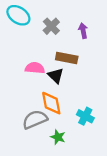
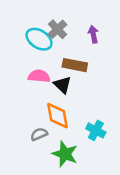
cyan ellipse: (18, 15) -> (39, 39), moved
gray semicircle: (35, 119) -> (39, 134), size x0.6
green star: (58, 137) -> (65, 154), size x1.5

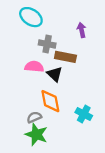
gray cross: (58, 29) -> (47, 44), moved, turned -35
cyan ellipse: (39, 39) -> (31, 17), moved
green star: (65, 154) -> (36, 134), moved

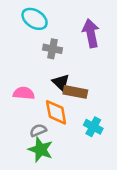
purple arrow: (82, 30) -> (91, 33), size x1.6
brown rectangle: (65, 57) -> (75, 92), moved
pink semicircle: (34, 67) -> (24, 93), moved

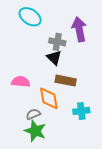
gray cross: (53, 49) -> (57, 42), moved
black triangle: (61, 82) -> (54, 58), moved
cyan cross: (93, 127) -> (81, 111), turned -35

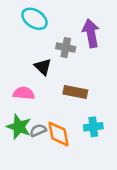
black triangle: (54, 58) -> (43, 67), moved
orange diamond: (49, 98) -> (58, 134), moved
green star: (35, 131) -> (19, 127), moved

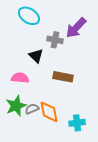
purple arrow: (91, 33) -> (76, 28), turned -125
green star: (19, 127) -> (16, 106), turned 30
cyan cross: (93, 127) -> (77, 123), moved

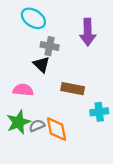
purple arrow: (76, 28) -> (88, 32), turned -45
gray cross: (55, 40) -> (50, 46), moved
cyan cross: (77, 123) -> (99, 112), moved

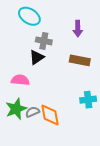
purple arrow: (88, 32) -> (78, 29), size x0.7
black triangle: (42, 64) -> (37, 57), turned 42
brown rectangle: (73, 89) -> (80, 60), moved

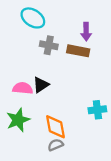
black triangle: (37, 57) -> (41, 85), moved
brown rectangle: (80, 60) -> (78, 51), moved
gray semicircle: (33, 112) -> (56, 145), moved

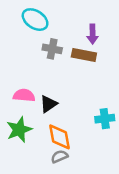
black triangle: (41, 85) -> (48, 104), moved

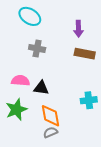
gray cross: (52, 49) -> (37, 48), moved
brown rectangle: (84, 55) -> (85, 54), moved
black triangle: (48, 104) -> (41, 88), turned 42

